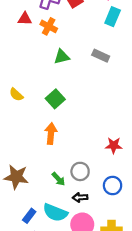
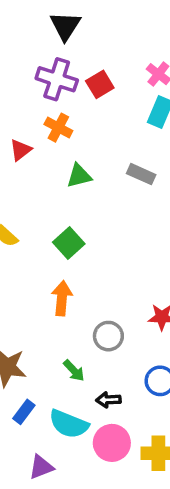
red triangle: (25, 19) -> (20, 150), moved, turned -40
gray circle: (80, 171) -> (108, 336), moved
blue rectangle: (29, 216) -> (24, 412), moved

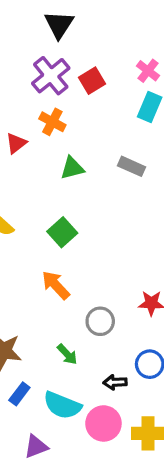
purple cross: (57, 79) -> (51, 76), turned 33
orange arrow: (62, 298) -> (56, 285), turned -48
black arrow: (108, 400) -> (115, 382), moved

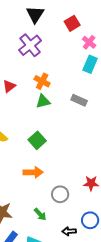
red square: (92, 81) -> (72, 23), moved
orange cross: (52, 122) -> (42, 81), moved
orange arrow: (56, 285) -> (33, 172), turned 132

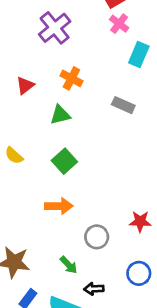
pink cross: (89, 42) -> (119, 24), moved
green triangle: (43, 101) -> (60, 115), moved
black arrow: (69, 231) -> (94, 289), moved

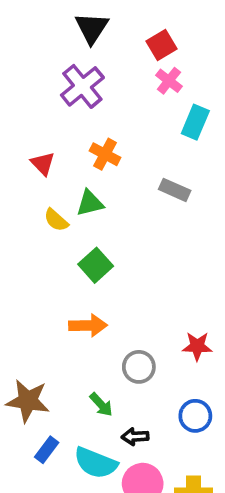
red triangle: (25, 85) -> (43, 164), turned -36
yellow semicircle: (14, 156) -> (56, 220), moved

